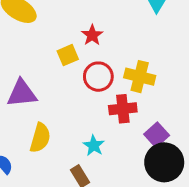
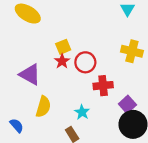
red star: (92, 35) -> (62, 61), moved
yellow cross: (140, 77) -> (132, 51), moved
purple triangle: (22, 93) -> (30, 75), turned 35

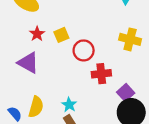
red star: (62, 61) -> (37, 34), moved
yellow semicircle: (43, 107) -> (36, 107), moved
cyan star: (82, 112) -> (69, 105), moved

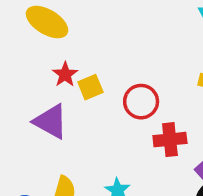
yellow square: (61, 35) -> (90, 87), moved

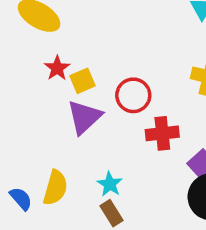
purple triangle: (51, 121) -> (84, 117), moved, turned 48

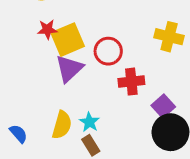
red star: (57, 68) -> (47, 29), turned 30
yellow square: (83, 81) -> (68, 40), size x1.6
yellow semicircle: (55, 188) -> (62, 125), moved

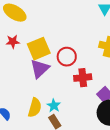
red star: (47, 29) -> (13, 42), moved

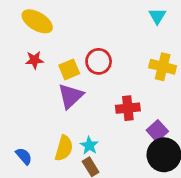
yellow square: (39, 49) -> (69, 69), size x0.7
red circle: (67, 57) -> (99, 61), moved

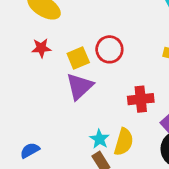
yellow semicircle: (64, 148) -> (124, 142), moved
blue semicircle: (24, 156) -> (30, 150), turned -78

